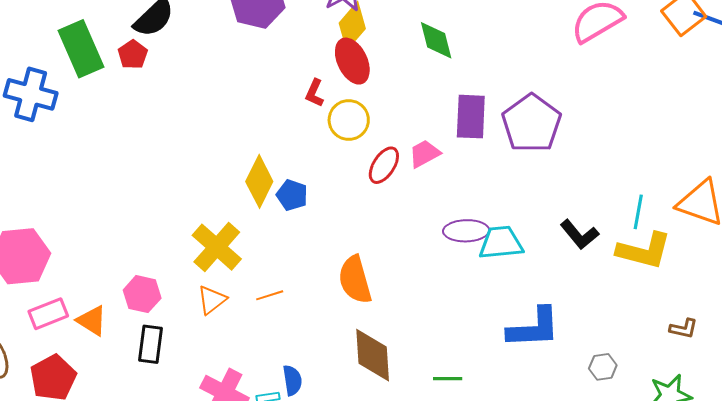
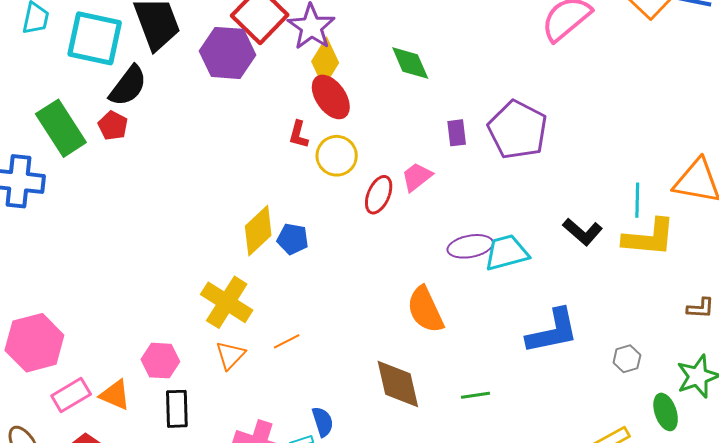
purple rectangle: (471, 117) -> (457, 133), size x0.6
yellow diamond: (259, 181) -> (258, 231), turned 30
orange semicircle: (355, 280) -> (425, 310), moved

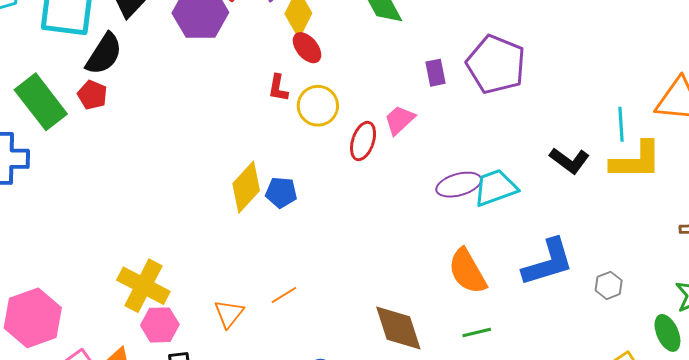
red ellipse: (331, 97) -> (307, 48), size x0.7
yellow cross: (227, 302) -> (143, 286), moved
orange semicircle: (425, 310) -> (467, 271), moved
gray hexagon: (627, 359) -> (609, 285), moved

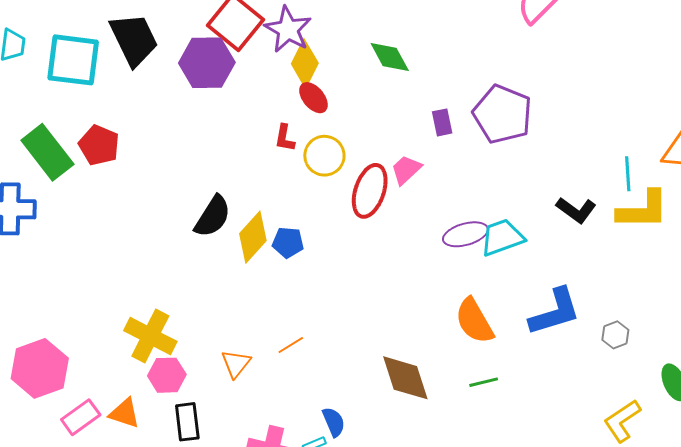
black semicircle: (104, 54) -> (213, 216), moved
red pentagon: (92, 95) -> (99, 145), size x1.4
red ellipse: (363, 141) -> (370, 191), size x1.4

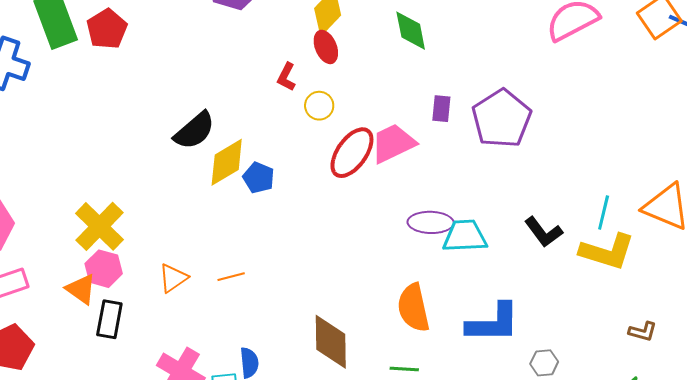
yellow circle: (324, 156) -> (319, 106), size x0.7
pink trapezoid: (406, 170) -> (393, 143), size x1.4
orange triangle: (125, 413) -> (81, 289), moved

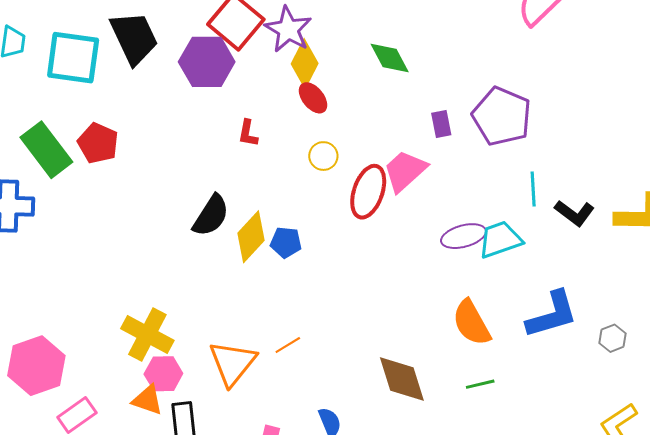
red L-shape: (286, 77) -> (248, 133), moved
cyan line: (604, 213) -> (533, 189), moved
orange triangle: (173, 278) -> (233, 363), size x1.6

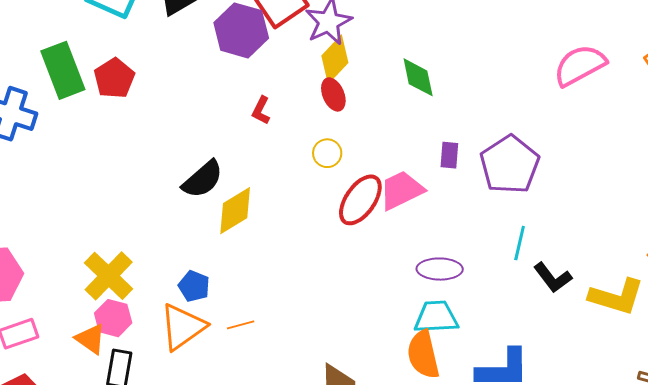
cyan trapezoid: (500, 240) -> (436, 317), moved
blue pentagon: (286, 242) -> (194, 286), moved

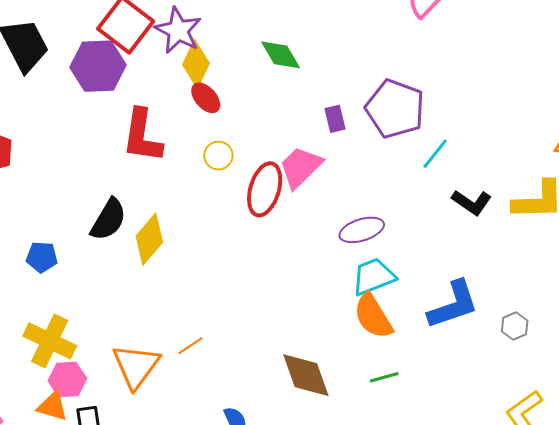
red L-shape: (261, 110) -> (142, 136), size x2.0
cyan line: (520, 243) -> (435, 154), moved, turned 44
blue pentagon: (194, 286) -> (42, 257), moved

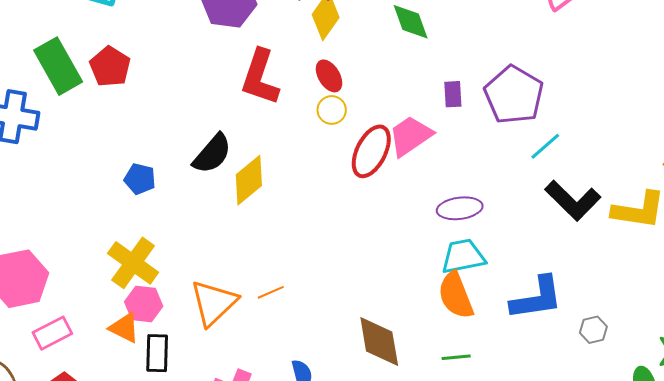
red ellipse: (206, 98) -> (329, 76), moved
black L-shape: (472, 202) -> (573, 200), size x1.4

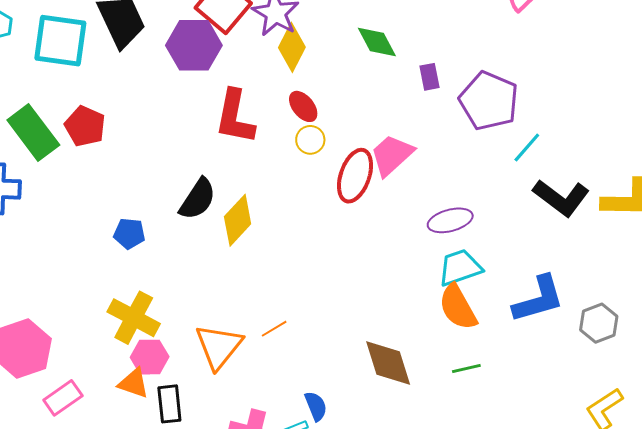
purple rectangle: (453, 94) -> (430, 77), moved
gray hexagon: (593, 330) -> (599, 323), size x1.4

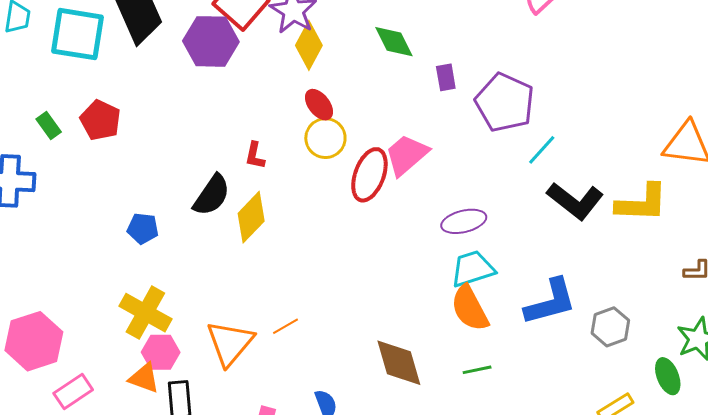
red L-shape: (235, 117) -> (255, 155), moved, size x0.5
green rectangle: (33, 133) -> (49, 126), size x0.5
yellow circle: (310, 140) -> (325, 138), size x1.4

